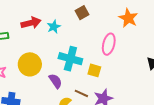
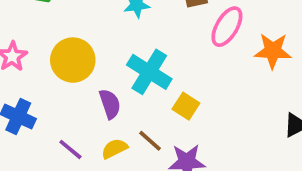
orange star: (128, 18) -> (273, 51), moved, turned 30
pink ellipse: (109, 44) -> (227, 27), moved

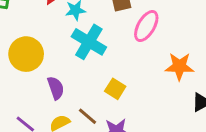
orange star: (273, 51) -> (179, 66), moved
cyan cross: (149, 72) -> (89, 42), moved

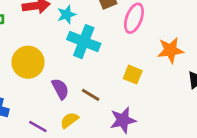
yellow square: (115, 89) -> (133, 75), moved
brown line: (88, 116) -> (91, 95), moved

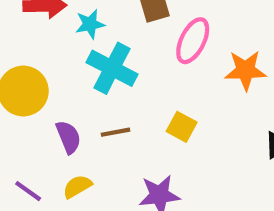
orange star: (171, 50) -> (246, 70), moved
brown line: (91, 95) -> (115, 132), moved, turned -48

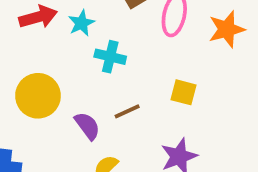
cyan cross: (112, 68) -> (110, 57), size x0.7

